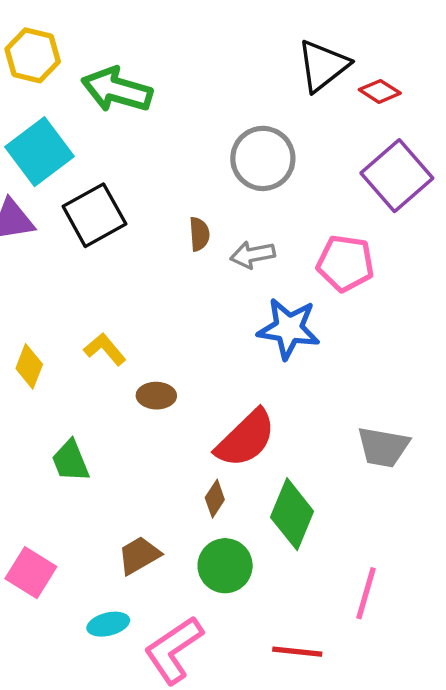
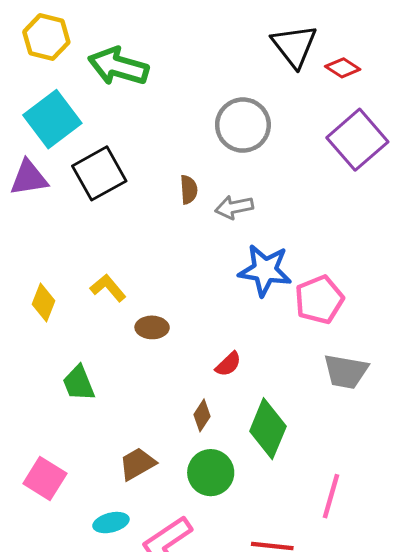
black triangle: (323, 66) -> (294, 46), turned -30
pink pentagon: (345, 263) -> (319, 300), moved, turned -30
red semicircle: (246, 439) -> (228, 364), size x0.5

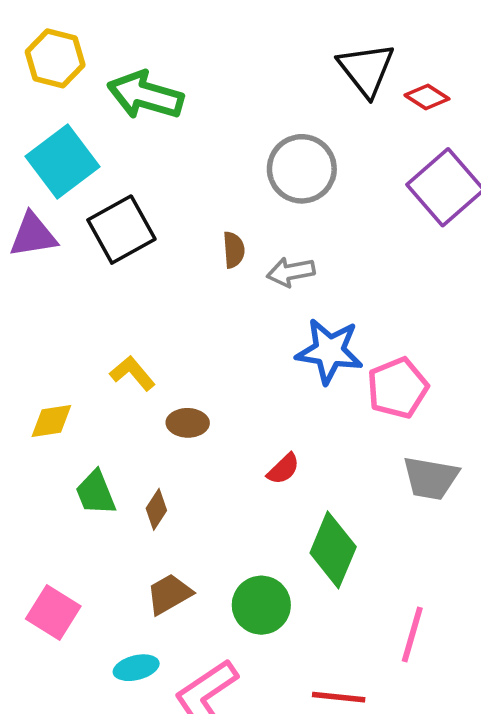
yellow diamond: (43, 303) -> (51, 421), moved, turned 60
brown diamond: (202, 415) -> (156, 509), moved

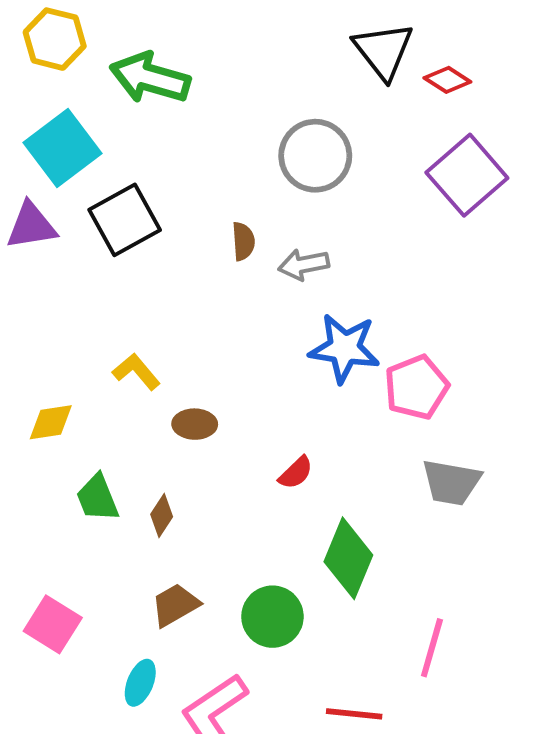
cyan ellipse: (136, 668) -> (140, 683), turned -54

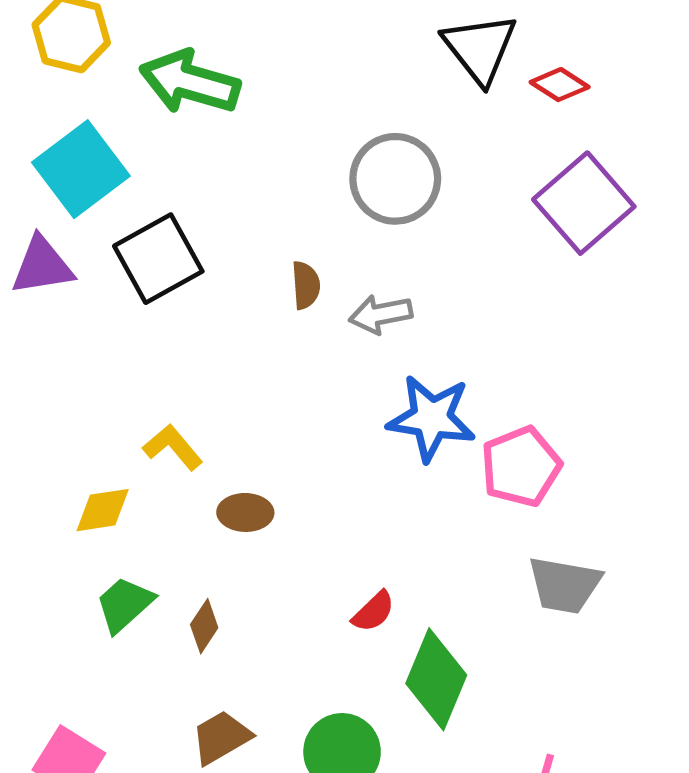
yellow diamond: (51, 422) -> (103, 510), moved
red semicircle: (296, 473) -> (373, 612), moved
green trapezoid: (97, 498) -> (124, 604), turned 70

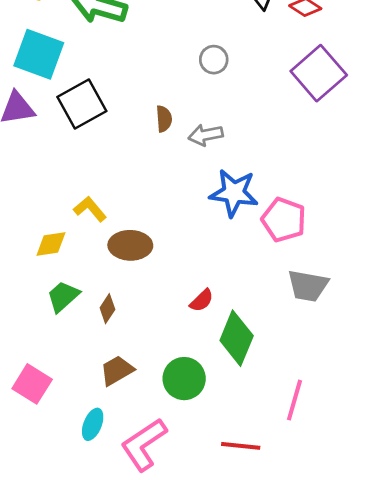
cyan square: (81, 169) -> (39, 54), turned -33
gray circle: (395, 179) -> (214, 60), size x0.6
pink pentagon: (521, 467) -> (284, 220), turned -30
brown ellipse: (245, 512) -> (130, 245), size x1.4

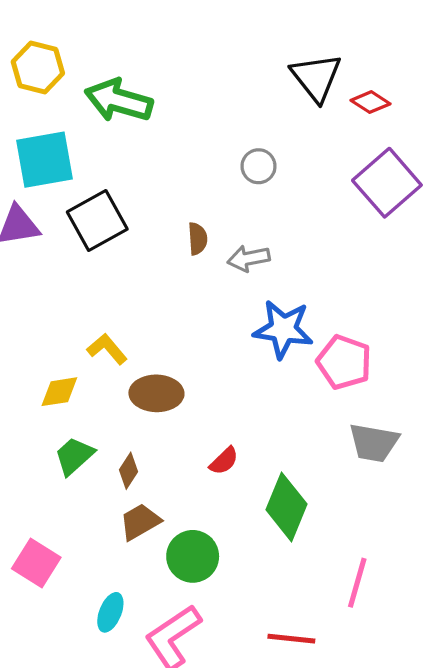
cyan square: (39, 54) -> (45, 160), turned -30
red semicircle: (202, 300) -> (224, 461), moved
brown trapezoid: (117, 370) -> (140, 522), moved
green circle: (184, 379) -> (193, 556), moved

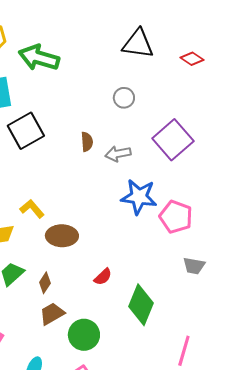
black triangle: (316, 77) -> (138, 44), moved, turned -44
purple square: (387, 183) -> (173, 140), moved
gray trapezoid: (374, 443) -> (194, 266), size x0.7

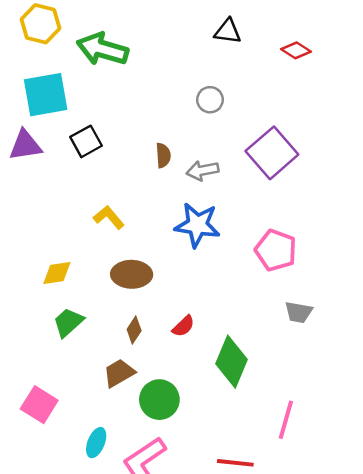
black triangle: (138, 44) -> (228, 31), size x0.7
black square: (26, 131) -> (86, 141), size x0.7
blue star: (139, 197) -> (197, 225), moved
yellow L-shape: (32, 209) -> (109, 217), moved
brown diamond: (45, 283) -> (134, 330), moved

